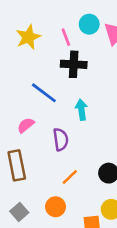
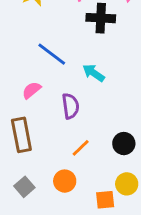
black cross: (74, 64) -> (101, 18), moved
cyan arrow: (81, 110) -> (94, 73), turned -48

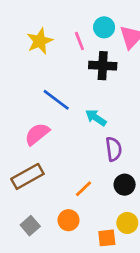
pink semicircle: (32, 90) -> (37, 134), size x1.4
purple semicircle: (70, 106) -> (114, 149), moved
brown rectangle: (21, 135) -> (27, 176), turned 72

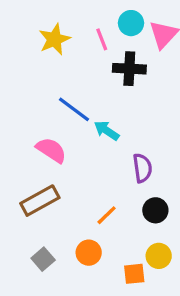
cyan arrow: (96, 118) -> (107, 131), moved
pink semicircle: (37, 134) -> (51, 150), turned 72

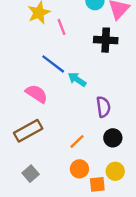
pink line: (102, 39) -> (62, 27), moved
black cross: (129, 69) -> (106, 40), moved
orange circle: (89, 253) -> (79, 169), moved

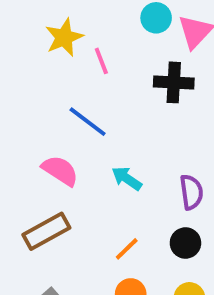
cyan arrow: (77, 79) -> (127, 178), moved
purple semicircle: (103, 107) -> (191, 192), moved

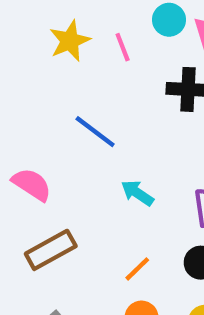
pink line: (101, 61) -> (123, 47), moved
pink semicircle: (60, 171) -> (32, 184), moved

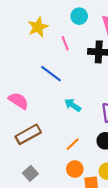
cyan circle: (169, 20) -> (79, 16), moved
pink line: (123, 47) -> (65, 43), moved

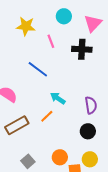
yellow star: (38, 27) -> (26, 26), turned 30
orange line: (73, 144) -> (47, 116), moved
gray square: (30, 173) -> (28, 161), moved

